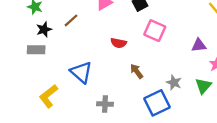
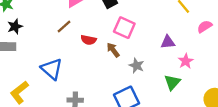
brown line: (71, 20) -> (64, 27), moved
brown arrow: (137, 71) -> (113, 50), moved
gray star: (174, 83) -> (137, 66), moved

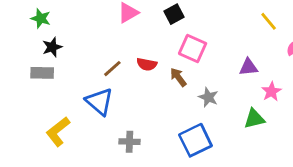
brown line: (64, 27) -> (112, 69), moved
green triangle: (172, 82) -> (254, 119), turned 36

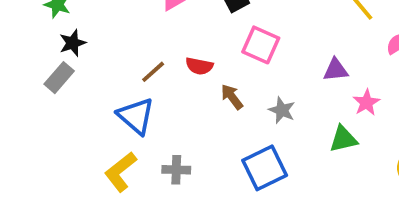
gray rectangle: (42, 73) -> (59, 78), turned -50
brown arrow: (178, 77) -> (232, 97), moved
yellow L-shape: (58, 132) -> (121, 172), moved

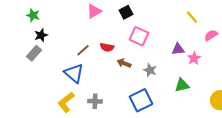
brown arrow: (232, 97) -> (124, 63), turned -32
pink star: (366, 103) -> (194, 58), moved

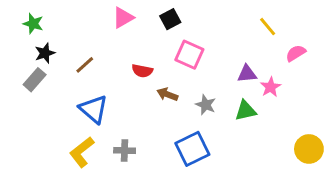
brown line: (83, 50) -> (85, 65), moved
green triangle: (182, 85) -> (246, 111), moved

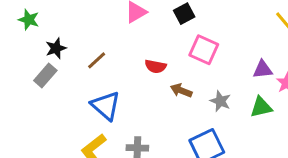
green star: (33, 24) -> (29, 20), moved

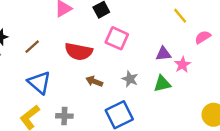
red semicircle: (155, 66) -> (79, 51), size x1.6
brown arrow: (181, 91) -> (94, 81), moved

